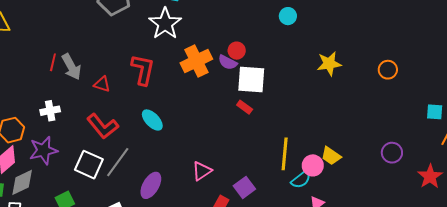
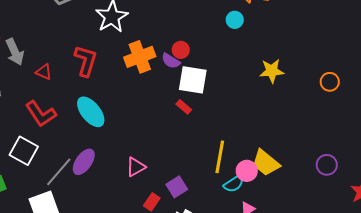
cyan ellipse: (152, 120) -> (91, 112), size x1.4
yellow trapezoid: (331, 156) -> (266, 163), size x1.4
gray line: (118, 162) -> (59, 172), moved
purple ellipse: (151, 185) -> (84, 162), moved

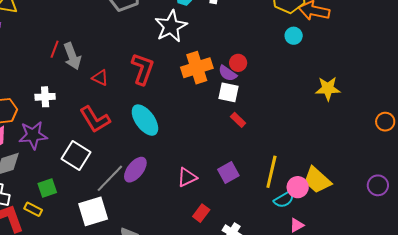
white square: (193, 80) -> (229, 92), moved, size x0.7
orange circle: (330, 82) -> (385, 122), moved
purple square: (177, 187) -> (228, 172), moved

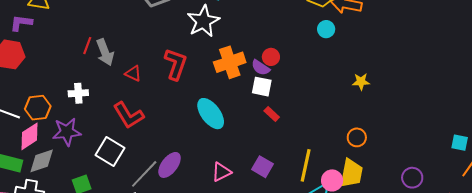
yellow star: (328, 89) -> (361, 82), size x0.7
cyan ellipse: (145, 120) -> (211, 114), moved
orange circle: (385, 122) -> (357, 137), moved
purple square: (228, 172) -> (263, 167), turned -30
yellow trapezoid: (317, 180) -> (351, 173), turned -120

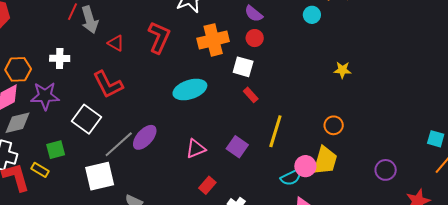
purple semicircle: (261, 68) -> (254, 14), moved
cyan ellipse: (211, 114) -> (190, 90), turned -76
yellow line: (306, 165) -> (275, 131), moved

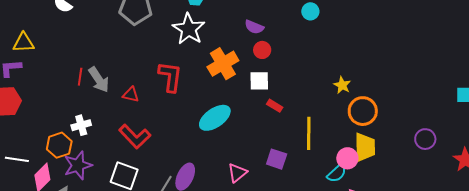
orange hexagon: (18, 69) -> (59, 145), moved
yellow star: (342, 70) -> (342, 85), moved, turned -30
orange circle: (334, 125) -> (363, 111), size x1.5

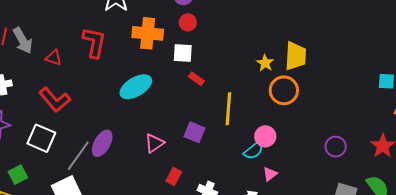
orange cross: (223, 64) -> (148, 33), turned 32
purple circle: (425, 139) -> (336, 147), moved
yellow trapezoid: (365, 147) -> (296, 56), moved

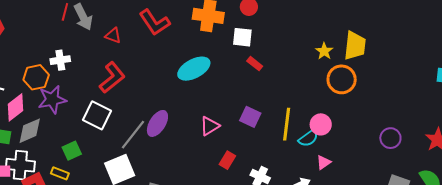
red L-shape: (94, 43) -> (155, 22), turned 132
red L-shape: (55, 100) -> (112, 78), turned -92
yellow line: (228, 109) -> (287, 124), moved

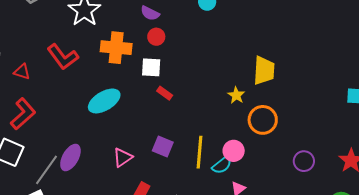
yellow star: (324, 51) -> (236, 95), moved
orange circle: (342, 79) -> (263, 120), moved

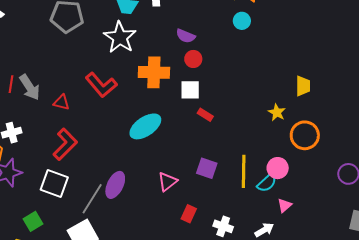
yellow trapezoid: (264, 71) -> (303, 86), size x0.7

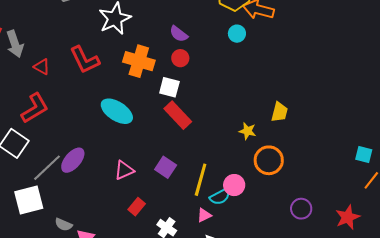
yellow star: (277, 112) -> (247, 131), turned -30
red rectangle: (205, 115) -> (178, 115), size x1.8
cyan ellipse: (145, 126) -> (117, 111), turned 52
pink triangle: (285, 205) -> (204, 215), moved

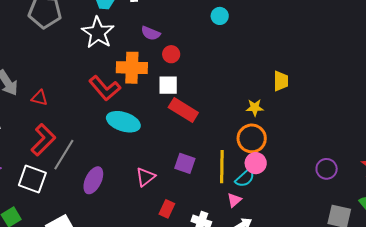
purple semicircle: (179, 34) -> (151, 33), moved
red L-shape: (85, 60) -> (105, 88), moved
orange circle: (269, 160) -> (252, 138), moved
gray line: (47, 168) -> (64, 155), moved

